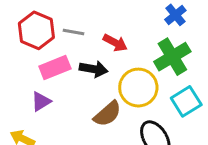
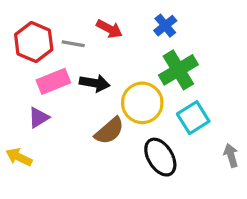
blue cross: (175, 15) -> (165, 26), moved
red arrow: (115, 43) -> (109, 29), moved

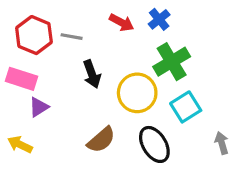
red arrow: (109, 29) -> (122, 22), moved
pink rectangle: (53, 81) -> (21, 79), moved, turned 40
black arrow: (95, 83) -> (92, 74), turned 60
brown semicircle: (109, 131) -> (101, 140), moved

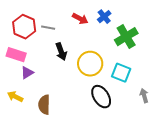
green cross: (172, 62) -> (126, 37), moved
cyan square: (186, 107) -> (121, 73), turned -36
brown semicircle: (101, 140) -> (44, 105), moved, turned 132

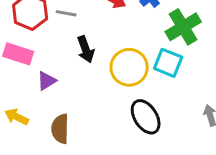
purple triangle: (27, 73) -> (47, 81), moved
cyan square: (121, 73) -> (168, 63), moved

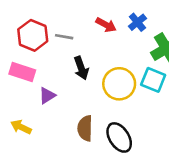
black ellipse: (146, 117) -> (119, 137), moved
brown semicircle: (60, 129) -> (85, 128), moved

